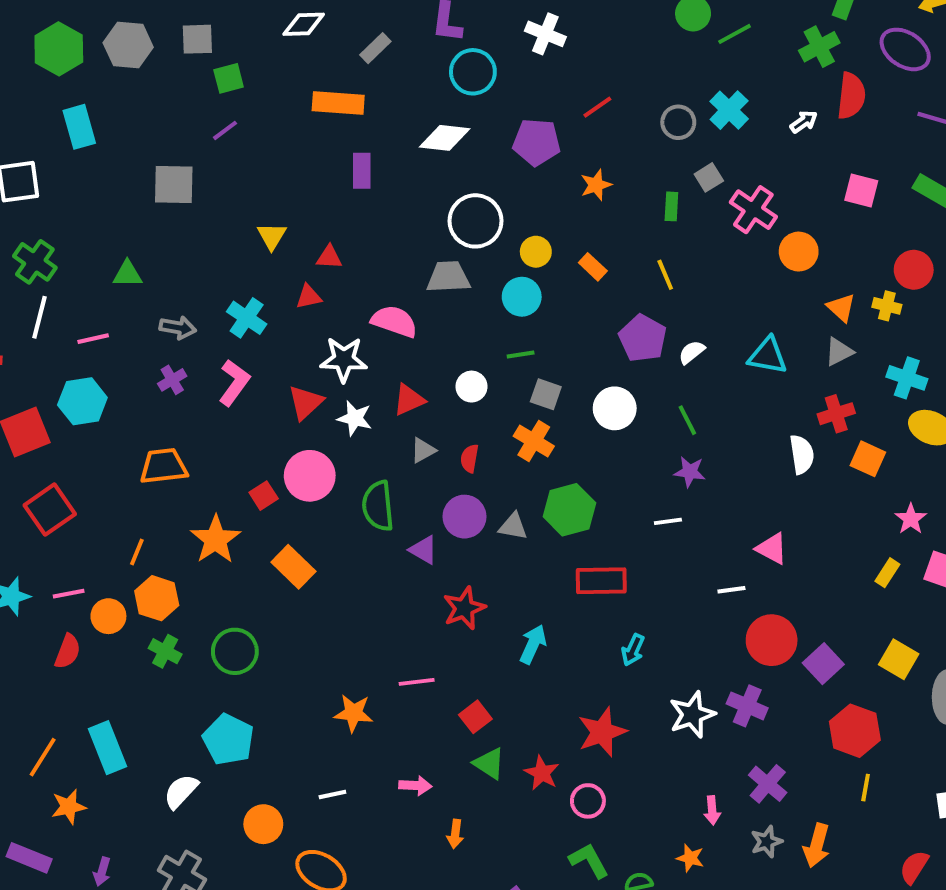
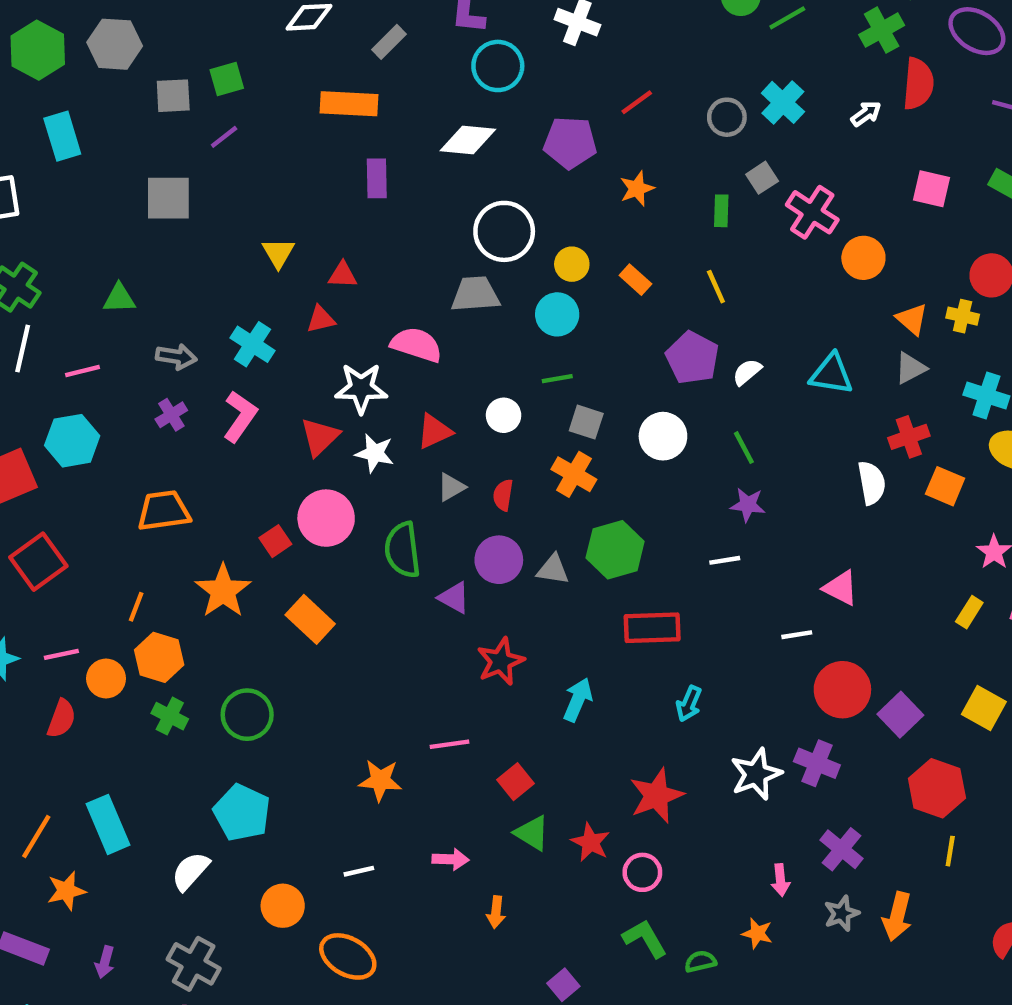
gray square: (197, 39) -> (173, 96), moved

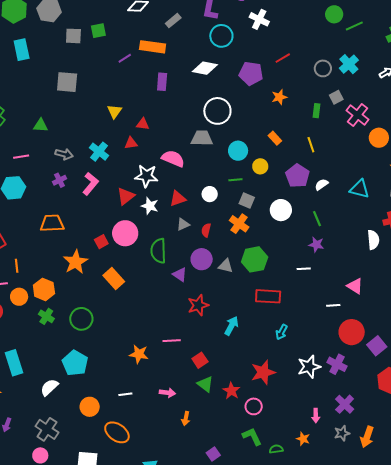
purple line: (224, 137) -> (125, 58), moved
yellow circle: (572, 264) -> (260, 166), moved
orange line: (136, 607) -> (17, 266), moved, turned -32

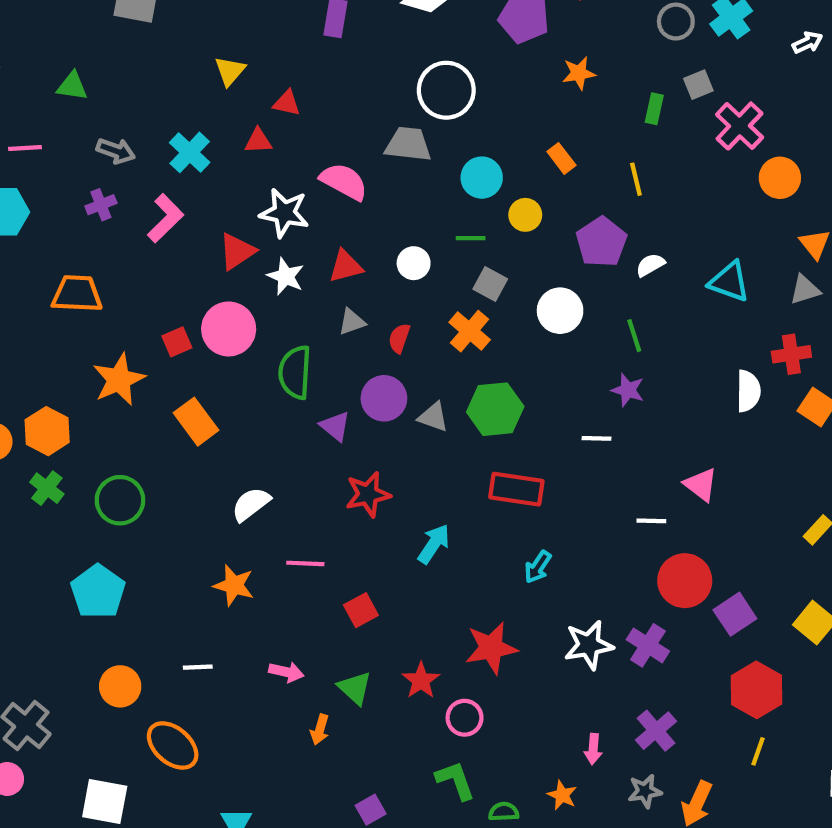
green triangle: (205, 384) -> (355, 688), moved
white semicircle: (49, 387) -> (251, 504), moved

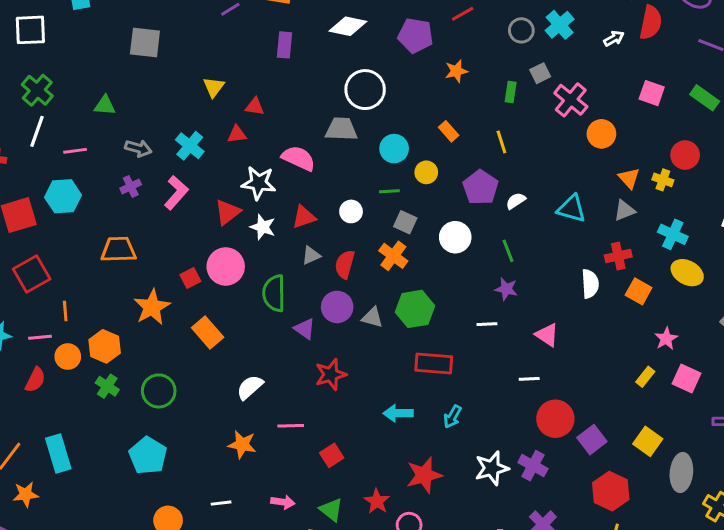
red semicircle: (399, 338) -> (345, 264), size x1.4
pink triangle: (701, 485) -> (547, 335), moved
cyan arrow: (434, 544) -> (398, 413), moved, turned -120

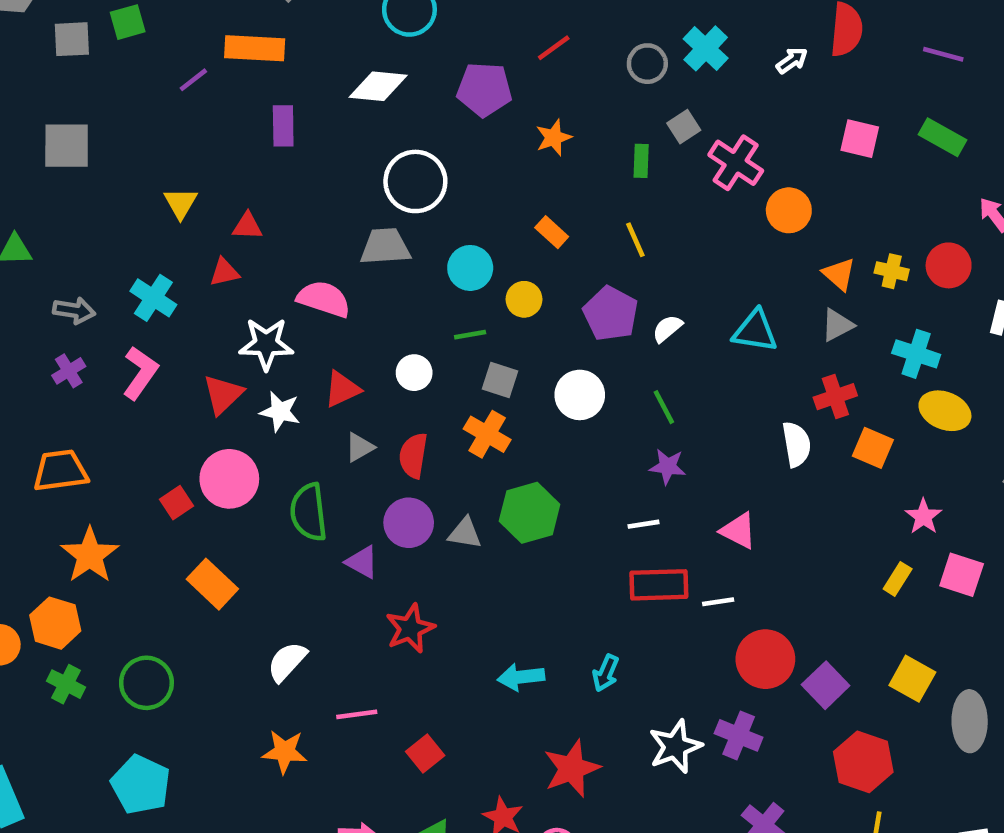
red circle: (685, 155) -> (949, 265), moved
orange star: (152, 307) -> (90, 555), moved
red rectangle: (434, 363) -> (659, 585), moved

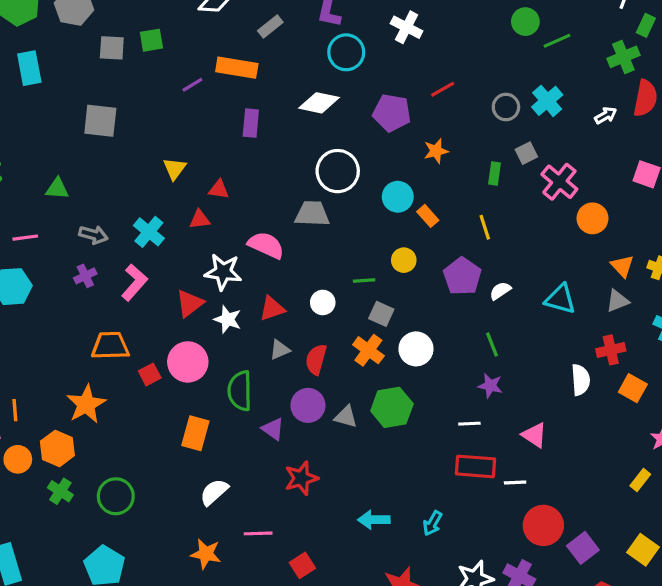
cyan circle: (470, 268) -> (398, 197), moved
white circle: (580, 395) -> (416, 349), moved
orange trapezoid: (60, 471) -> (110, 346), moved
orange rectangle: (212, 584) -> (195, 433), moved, turned 56

